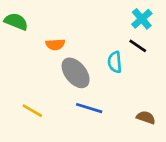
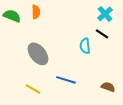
orange semicircle: (55, 45) -> (36, 12), moved, turned -88
gray ellipse: (76, 73) -> (38, 54), moved
yellow line: (32, 111) -> (33, 89), moved

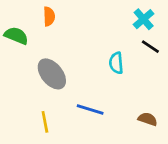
green semicircle: (12, 16) -> (16, 36), moved
black line: (102, 34) -> (150, 47), moved
yellow line: (33, 89) -> (45, 122), turned 49

